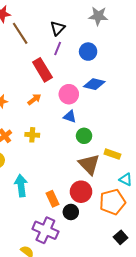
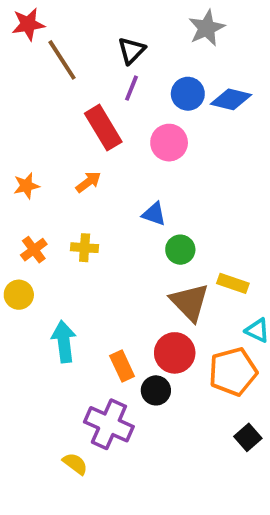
gray star: (98, 16) -> (207, 28), turned -30
blue diamond: (94, 84) -> (231, 99), moved
pink circle: (69, 94) -> (169, 143), moved

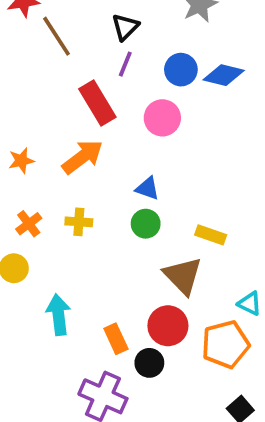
orange arrow: (88, 182) -> (83, 157), size x1.6
green circle: (180, 250) -> (146, 224), moved
yellow rectangle: (233, 283) -> (211, 235), moved

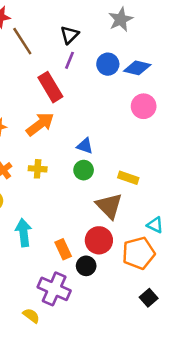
pink circle: (162, 118) -> (144, 106), moved

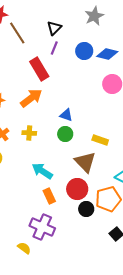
cyan arrow: (24, 233) -> (42, 171), moved, turned -50
black circle: (86, 266) -> (86, 209), moved

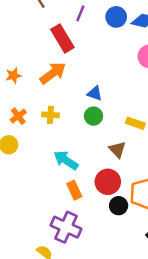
brown triangle: (85, 162) -> (117, 150), size x0.7

